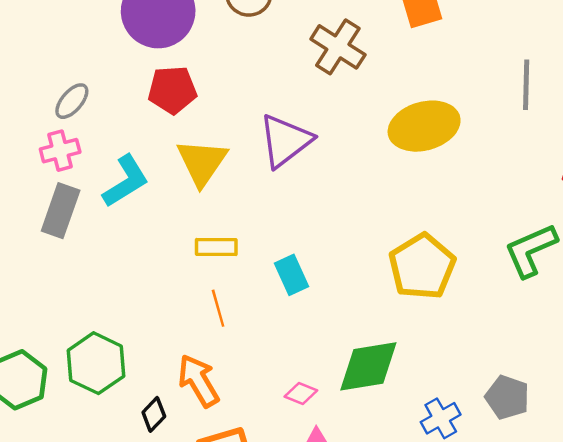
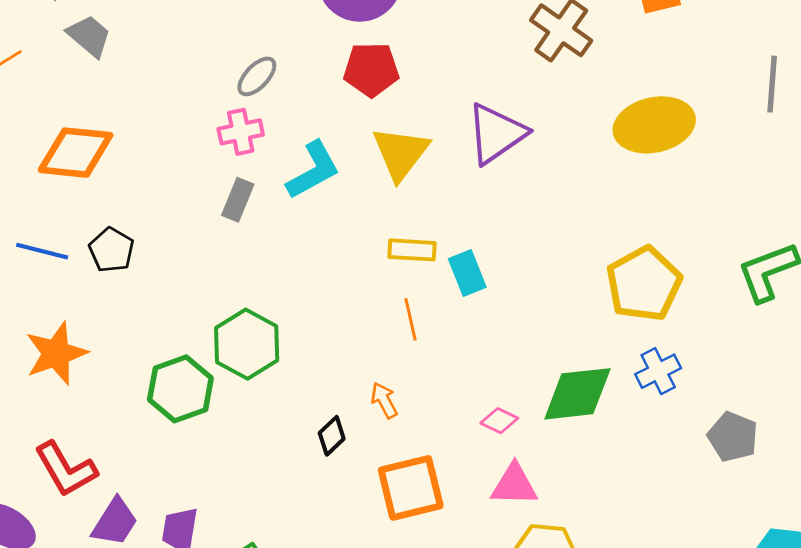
gray rectangle: (61, 211) -> (238, 200), size x0.7
cyan rectangle: (291, 275) -> (467, 273), moved
green hexagon: (96, 363) -> (247, 344), moved
orange arrow: (198, 381) -> (384, 400), size x0.6
blue cross: (441, 418) -> (658, 371), moved

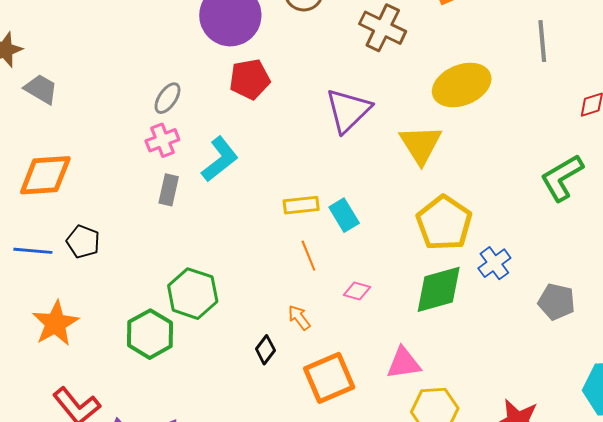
yellow triangle: (401, 153) -> (421, 144), moved
yellow pentagon: (644, 284) -> (444, 223), moved
pink diamond: (499, 421) -> (357, 291), moved

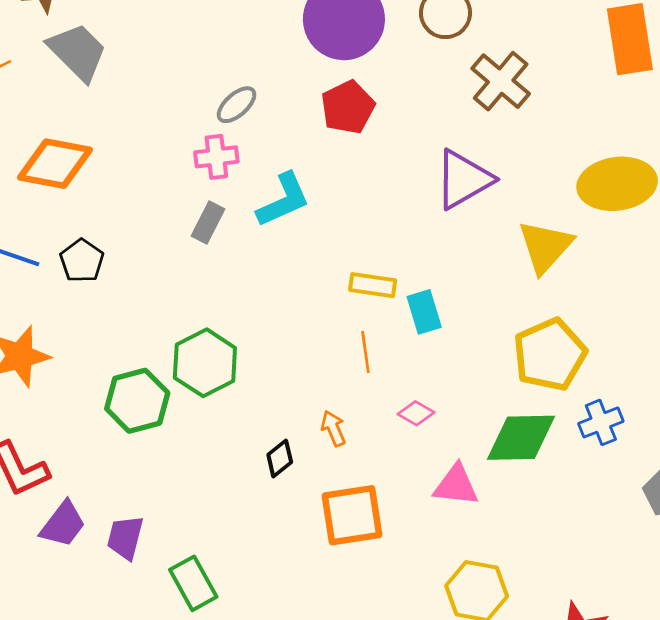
brown cross: (383, 28) -> (501, 81), moved
red pentagon: (250, 79) -> (348, 107), turned -30
gray trapezoid: (41, 89) -> (78, 52), size x1.4
pink triangle: (404, 363) -> (456, 485), moved

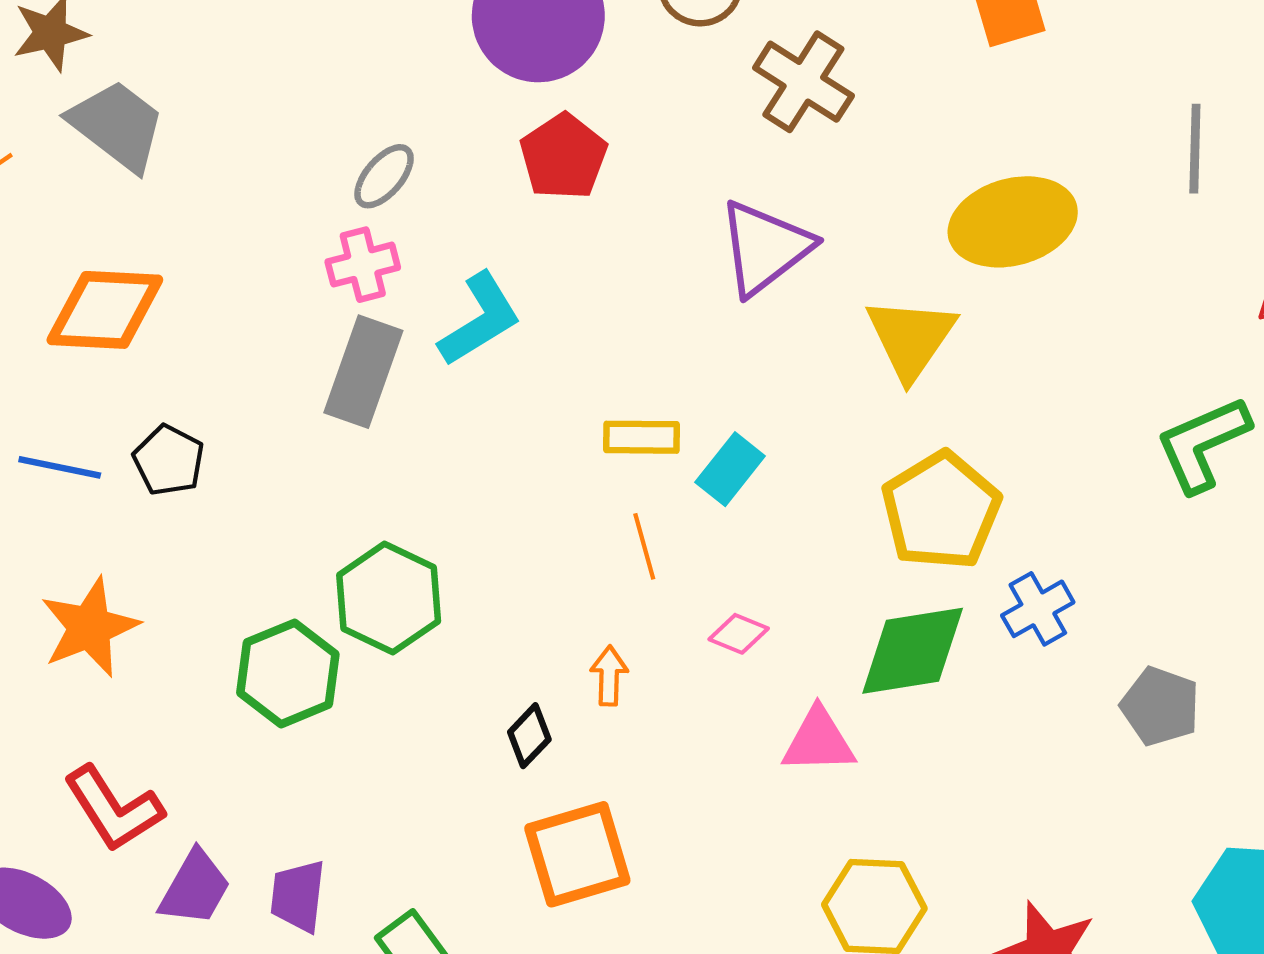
gray rectangle: (208, 222) -> (363, 372), size x1.6
cyan rectangle: (424, 312) -> (730, 469), turned 63
orange arrow: (333, 428) -> (609, 676), turned 32
orange square: (352, 515) -> (577, 854), moved

